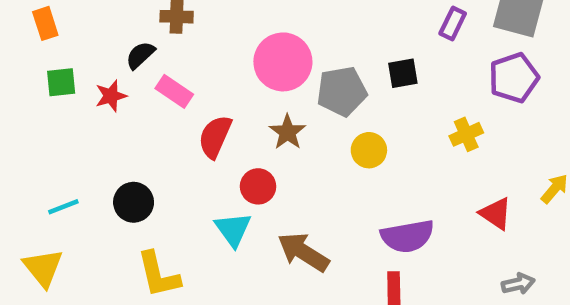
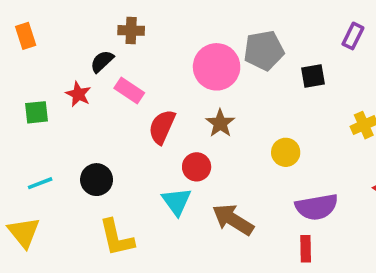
green square: (61, 82) -> (37, 112), moved
gray pentagon: (342, 91) -> (264, 50), moved
red star: (111, 96) -> (78, 94), turned -30
yellow circle: (369, 150) -> (286, 152), moved

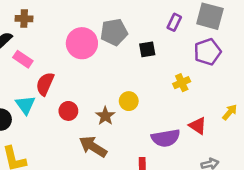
brown star: (220, 123) -> (105, 116), moved
cyan triangle: (177, 201) -> (25, 105), moved
purple semicircle: (317, 207) -> (166, 138), moved

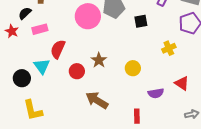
pink rectangle: (23, 59) -> (40, 29), turned -49
yellow circle: (129, 101) -> (133, 68), moved
brown star: (105, 116) -> (99, 60), moved
purple semicircle: (166, 138) -> (156, 93), size x0.7

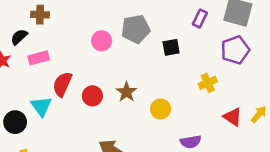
pink circle: (88, 16) -> (102, 41), size x0.6
brown star: (99, 60) -> (126, 92), moved
red circle: (77, 71) -> (92, 96), moved
red triangle: (182, 83) -> (233, 117), moved

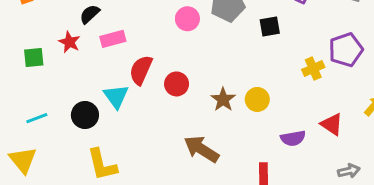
purple pentagon: (235, 50) -> (346, 50), moved
brown star: (126, 92) -> (223, 99), moved
red triangle: (233, 117) -> (332, 124), moved

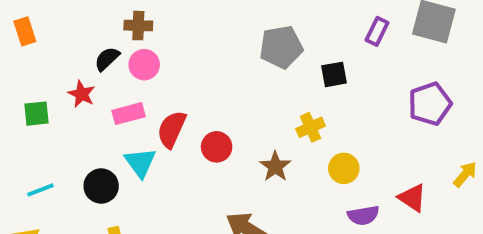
pink circle: (187, 19) -> (144, 65), moved
pink rectangle: (113, 39) -> (129, 114), moved
yellow cross: (313, 68) -> (311, 127), moved
yellow circle: (257, 99) -> (344, 168), moved

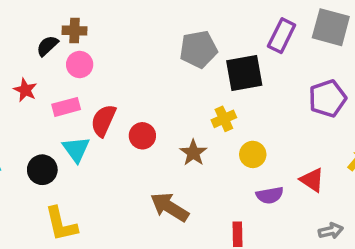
purple rectangle: (377, 31) -> (282, 36), size x1.4
black semicircle: (107, 59) -> (47, 46), moved
black square: (334, 74) -> (244, 73), size x1.6

